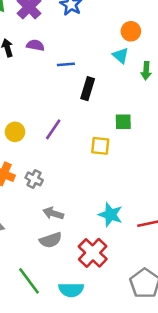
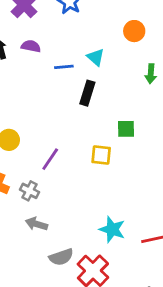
cyan triangle: (121, 55) -> (96, 57), moved
purple line: (53, 129) -> (50, 159), moved
gray arrow: (53, 213) -> (36, 224), moved
gray semicircle: (51, 240) -> (61, 257), moved

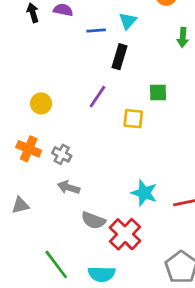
cyan triangle: (96, 57) -> (128, 21), turned 30
purple line: (50, 159) -> (97, 97), moved
gray semicircle: (61, 257) -> (93, 220), turned 40

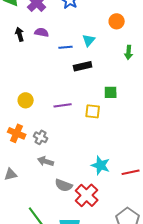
black rectangle: (119, 57) -> (83, 66), turned 60
purple line: (97, 97) -> (63, 105), moved, turned 48

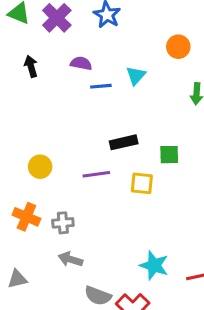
purple semicircle: (42, 32) -> (81, 63), moved
black rectangle: (83, 66) -> (124, 142), moved
gray cross: (41, 137) -> (63, 223), turned -32

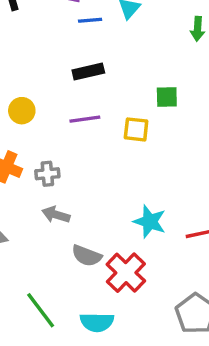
black rectangle: (124, 142) -> (88, 71), moved

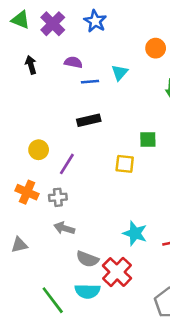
purple line: (85, 119) -> (67, 164), moved, turned -50
cyan semicircle: (97, 322) -> (87, 291), moved

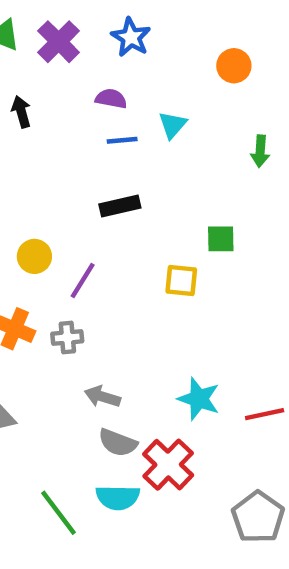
orange circle: (156, 48) -> (234, 66), moved
purple semicircle: (73, 62) -> (111, 99), moved
gray arrow: (64, 228) -> (102, 397), moved

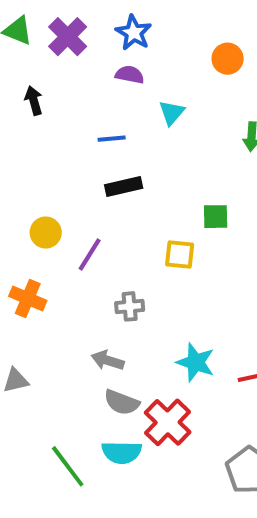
purple semicircle: (111, 99) -> (130, 75), moved
blue line: (122, 140) -> (112, 139), moved
gray cross: (67, 337) -> (130, 306), moved

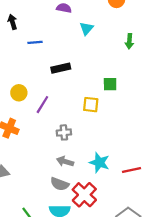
blue line: (112, 139) -> (35, 42), moved
gray arrow: (108, 360) -> (65, 161), moved

